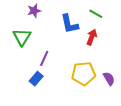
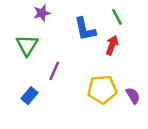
green line: (96, 14) -> (117, 17), turned 32
blue rectangle: (36, 79) -> (30, 96), moved

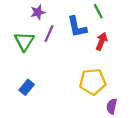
green line: (117, 17) -> (98, 11), moved
purple line: (54, 71) -> (49, 34), moved
purple semicircle: (133, 96) -> (112, 106), moved, turned -136

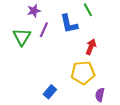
red arrow: (102, 41) -> (91, 47), moved
blue rectangle: (27, 87) -> (50, 92), moved

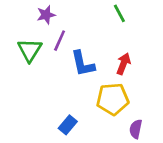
blue L-shape: (69, 24) -> (83, 64), moved

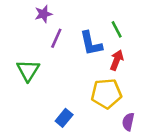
green line: (119, 13) -> (117, 29), moved
green triangle: (30, 50) -> (28, 70), moved
blue L-shape: (83, 64) -> (91, 43), moved

